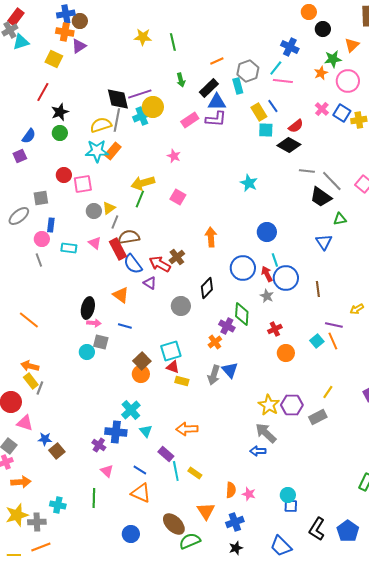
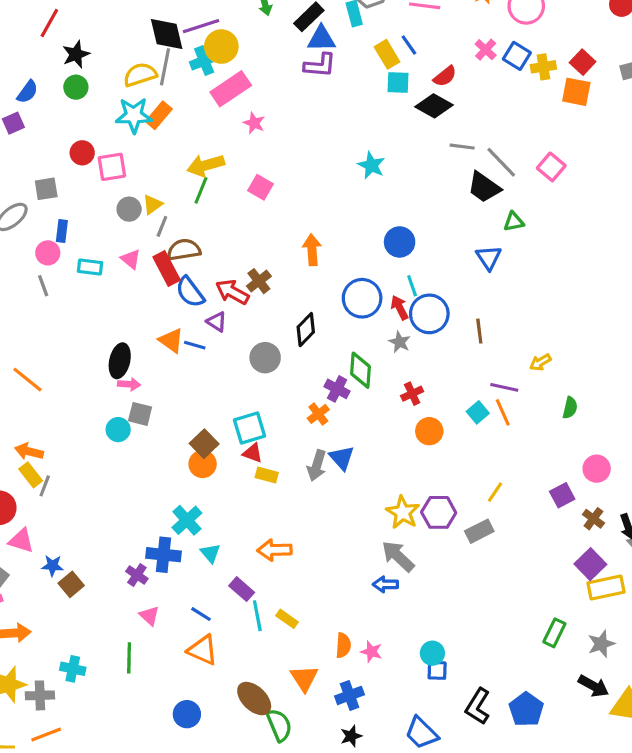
pink rectangle: (190, 120) -> (231, 89), moved, size x1.4
blue line: (125, 326) -> (195, 345), moved
green semicircle: (190, 541) -> (279, 725), turned 90

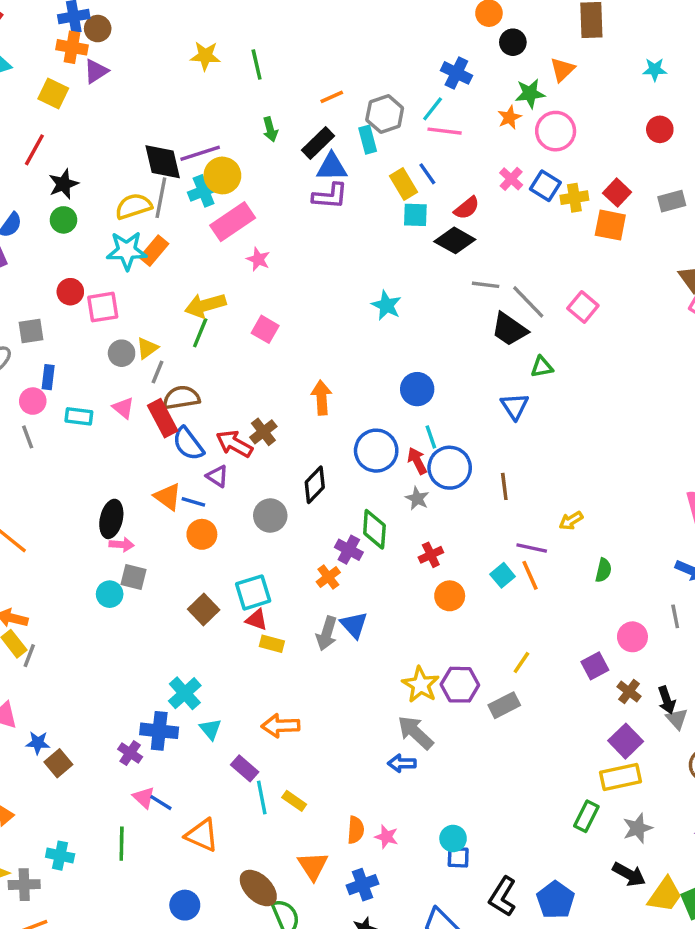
orange circle: (203, 464) -> (202, 534), moved
yellow rectangle: (606, 588) -> (621, 777), moved
blue line: (201, 614) -> (161, 803), moved

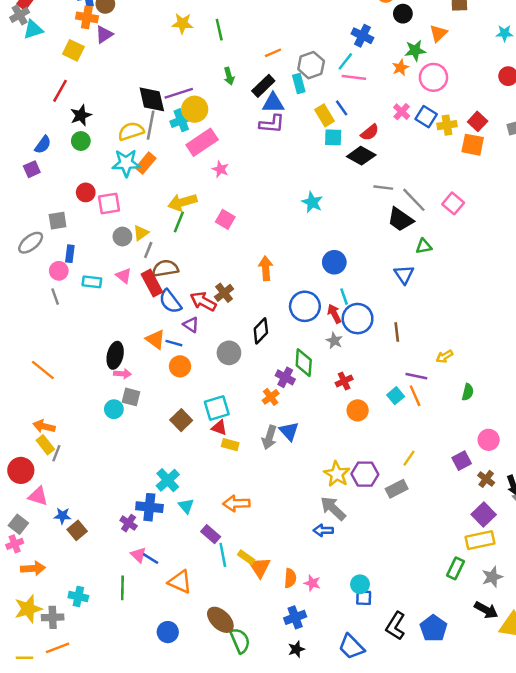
orange triangle: (313, 866) -> (260, 567), moved

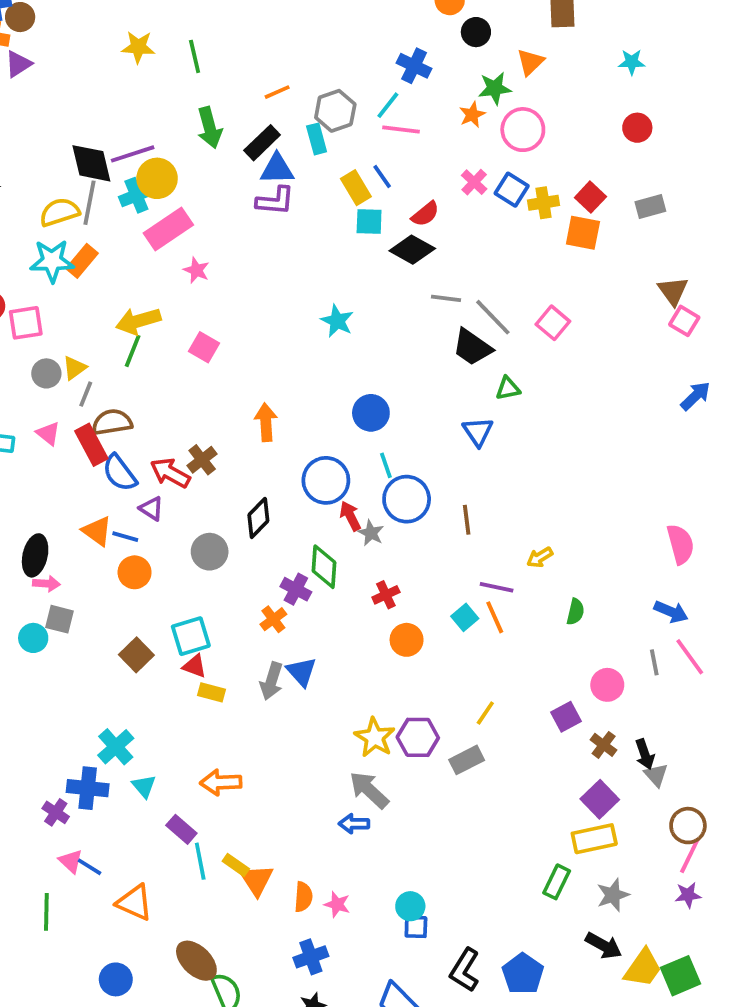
green arrow: (229, 76) -> (210, 128), size x1.5
red arrow: (334, 314) -> (350, 516), moved

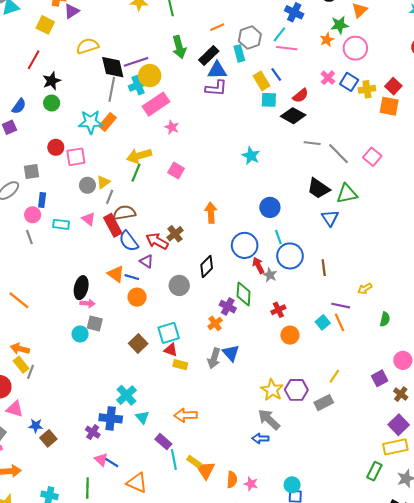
yellow semicircle: (59, 212) -> (87, 46), moved
black trapezoid: (472, 347) -> (318, 188), moved
green triangle: (508, 388) -> (347, 194), size x1.5

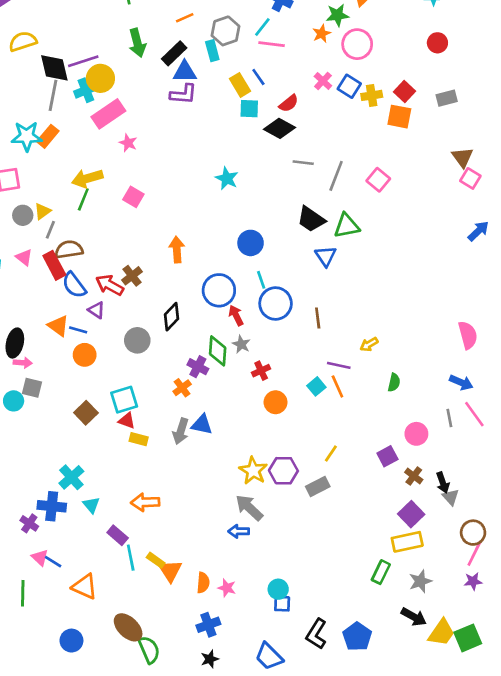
gray line: (338, 154) -> (336, 176), turned 65
gray star: (270, 275) -> (241, 344), moved
blue triangle: (231, 353) -> (202, 425), turned -36

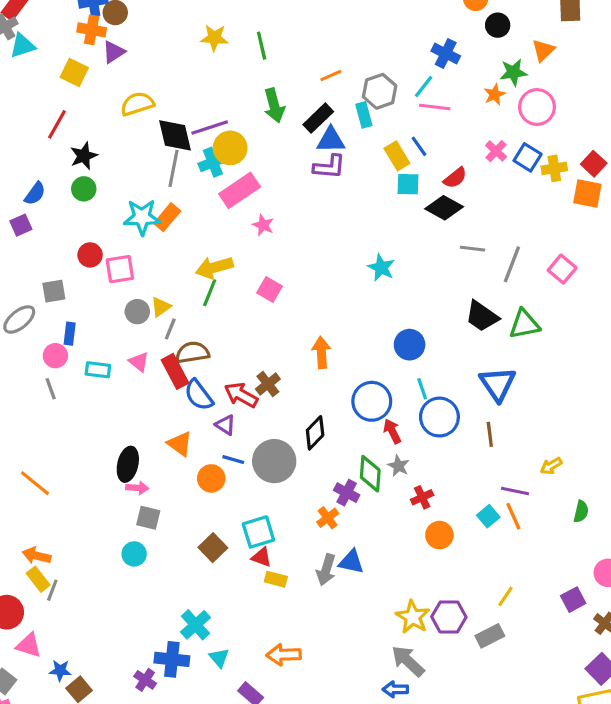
blue triangle: (326, 256) -> (498, 384), moved, size x1.4
blue line: (78, 330) -> (233, 460), moved
gray circle: (137, 340) -> (274, 461), size x1.4
cyan circle: (14, 401) -> (134, 554), moved

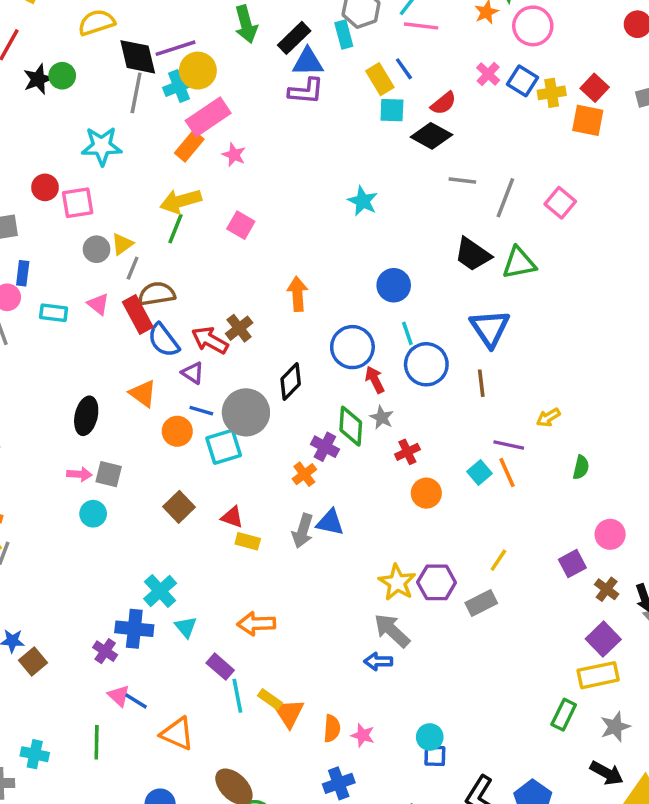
green circle: (84, 189) -> (62, 76), moved
orange rectangle: (167, 217) -> (189, 146), moved
pink arrow: (137, 488) -> (79, 474), moved
cyan square: (258, 532) -> (224, 447), moved

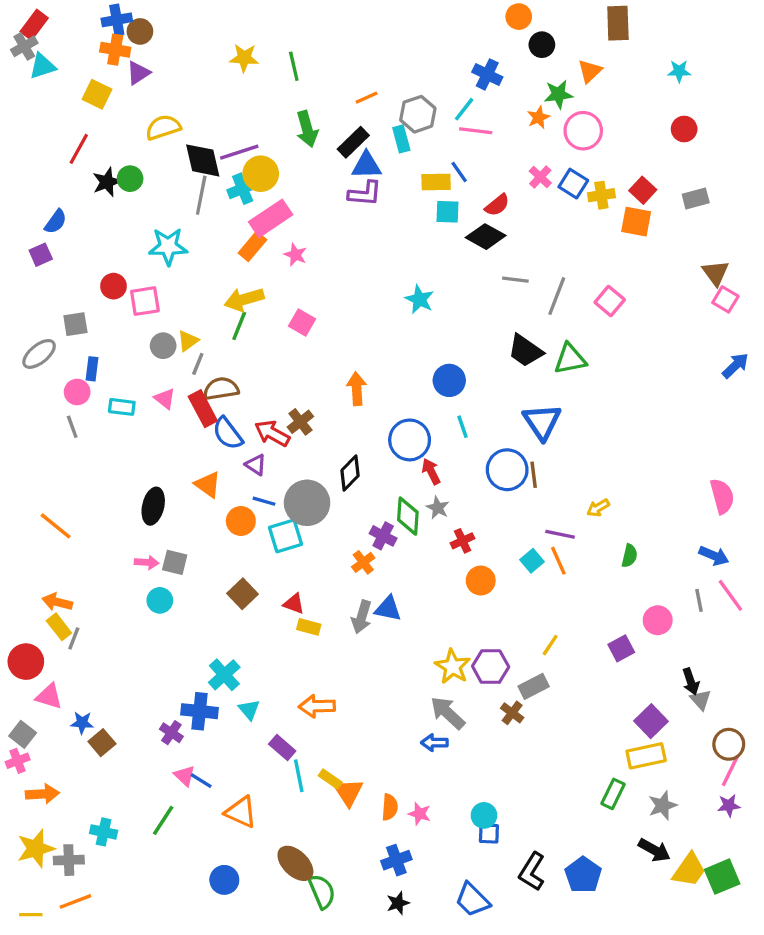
yellow rectangle: (380, 79) -> (436, 182), turned -60
blue circle: (426, 364) -> (507, 470), moved
brown cross: (607, 589) -> (512, 713), moved
green line: (97, 742) -> (163, 820), turned 32

